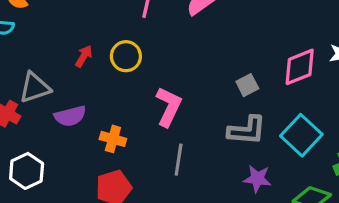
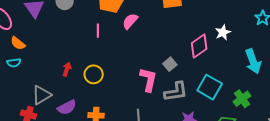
yellow circle: (126, 56) -> (94, 74), moved
pink L-shape: (169, 107) -> (148, 80), moved

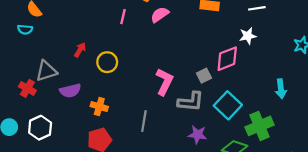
white star: (223, 32) -> (248, 36), moved
cyan arrow: (253, 61) -> (281, 89), size x0.7
gray square: (170, 64) -> (204, 76), moved
green cross: (242, 99) -> (260, 126), size x1.4

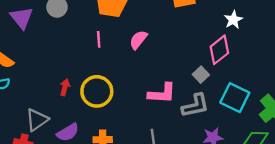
pink semicircle: (160, 15) -> (138, 40), moved
yellow circle: (107, 62) -> (97, 91), size x1.4
pink L-shape: (164, 82) -> (162, 93), turned 84

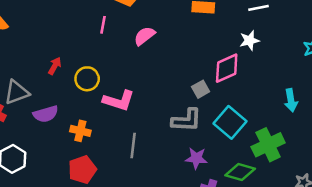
yellow circle: (97, 91) -> (87, 79), size x0.7
pink L-shape: (162, 93) -> (119, 101), moved

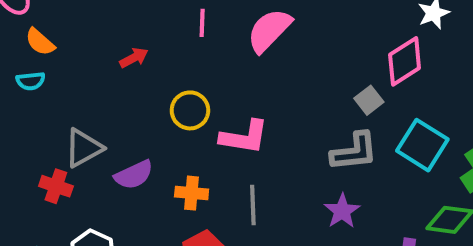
pink semicircle: (144, 36) -> (269, 30), size x1.4
red arrow: (55, 66) -> (134, 58), moved, turned 42
gray line: (133, 145) -> (253, 205), moved
purple star: (196, 158) -> (342, 211), moved, turned -30

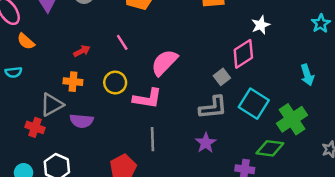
pink line: (202, 23) -> (122, 42), moved, turned -35
pink semicircle: (269, 30) -> (164, 62), moved
cyan semicircle: (31, 81) -> (13, 72), moved
purple semicircle: (134, 175) -> (82, 121), turned 30
orange cross: (192, 193) -> (73, 82), moved

